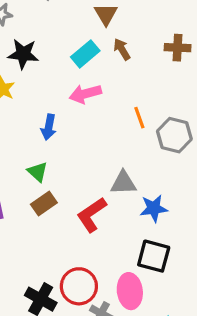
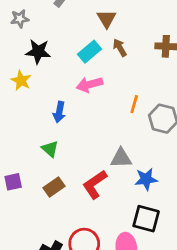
orange line: (139, 118) -> (134, 104), turned 36
brown rectangle: (44, 204) -> (54, 187), moved

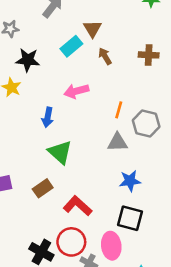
cyan rectangle: (89, 52) -> (71, 46), moved
green triangle: (50, 149) -> (60, 152), moved, size x1.5
gray triangle: (121, 158) -> (117, 142), moved
red L-shape: (95, 184) -> (78, 206), moved, turned 76

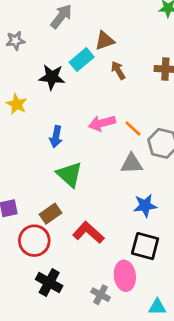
brown triangle: (93, 29) -> (105, 41), turned 42
black star: (28, 60) -> (52, 77), moved
pink arrow: (76, 91) -> (102, 123), moved
orange line: (119, 110) -> (133, 128), turned -63
red circle: (71, 242) -> (34, 241), moved

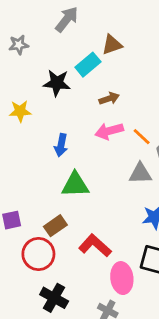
brown arrow: (118, 70) -> (109, 98), moved, turned 102
yellow star: (17, 104) -> (20, 111), turned -30
green triangle: (69, 174) -> (75, 185), turned -44
pink ellipse: (125, 276) -> (122, 278), moved

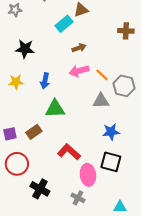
black star: (57, 83) -> (25, 49), moved
yellow star: (20, 111) -> (16, 82), moved
brown rectangle: (55, 226) -> (34, 132), moved
red circle: (38, 254) -> (17, 164), moved

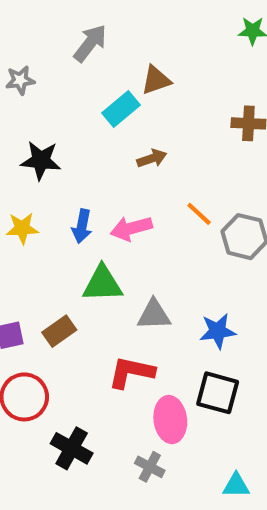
pink arrow: (79, 71) -> (131, 228), moved
gray triangle: (101, 101) -> (154, 315), moved
red L-shape: (69, 152) -> (131, 372), turned -30

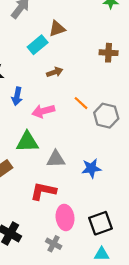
blue arrow: (82, 226) -> (17, 96), moved
black square: (218, 393) -> (100, 223), moved, turned -35

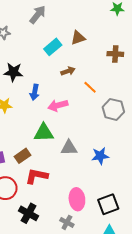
brown triangle: (57, 29) -> (78, 38), moved
orange line: (81, 103) -> (90, 87), moved
red L-shape: (43, 191) -> (37, 176), moved

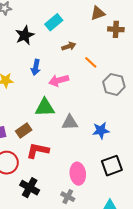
brown triangle: (78, 38) -> (98, 13), moved
black star: (13, 72) -> (25, 35), moved, turned -30
black square: (108, 204) -> (112, 166), moved

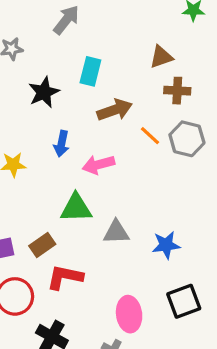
cyan rectangle: (54, 22) -> (90, 71), turned -36
brown cross: (116, 29) -> (177, 91), moved
brown arrow: (69, 46) -> (115, 110), size x1.5
gray hexagon: (114, 84) -> (187, 139), moved

